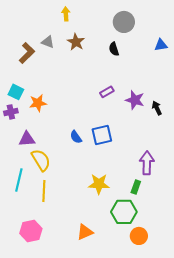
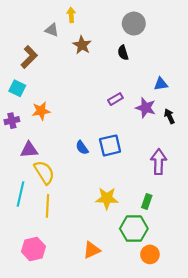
gray triangle: (48, 42) -> (52, 30), moved
blue triangle: (161, 45) -> (161, 84), moved
cyan square: (16, 92) -> (17, 88), moved
purple arrow: (147, 163) -> (159, 162), moved

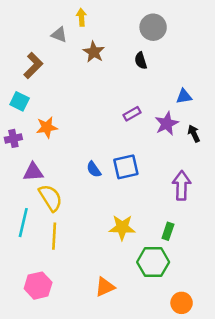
purple star: (146, 108) -> (167, 124), turned 30
orange circle: (150, 254) -> (182, 303), moved

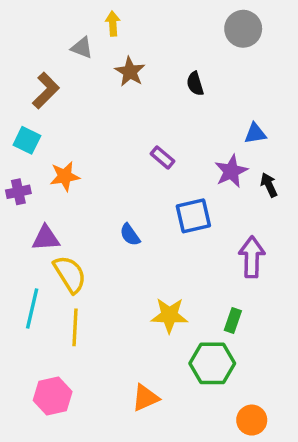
gray circle: (153, 27) -> (243, 29), moved
purple rectangle: (132, 114) -> (163, 157), moved, turned 70
blue square: (126, 167) -> (193, 216), moved

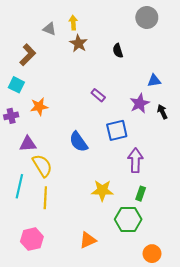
yellow arrow: (113, 24) -> (73, 23), moved
blue semicircle: (130, 235) -> (78, 142), size x1.5
purple arrow: (252, 257) -> (135, 160), moved

